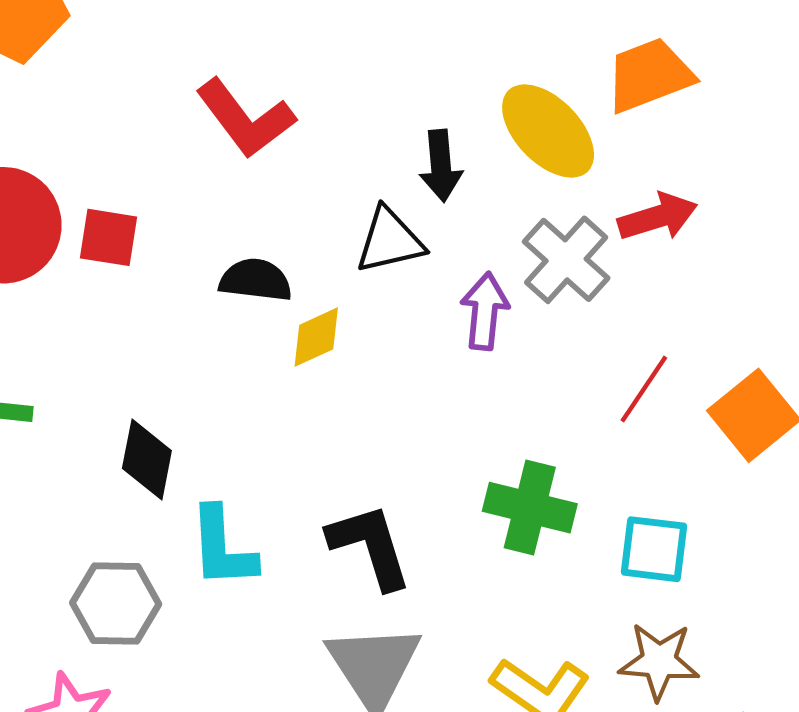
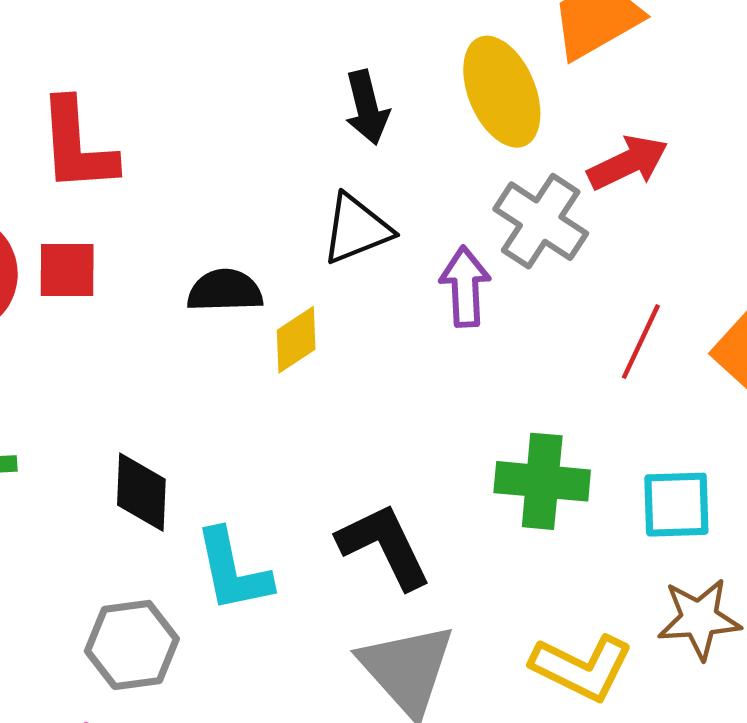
red L-shape: (245, 118) -> (77, 146), moved, turned 42
yellow ellipse: (548, 131) -> (502, 92), turned 30
black arrow: (441, 166) -> (367, 107), moved

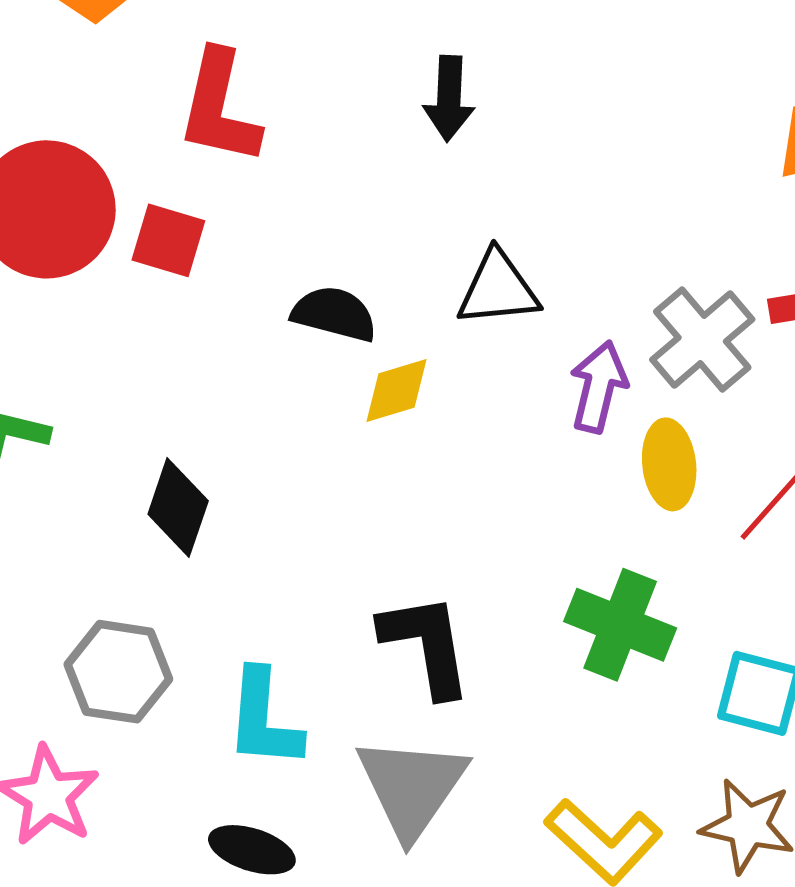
yellow ellipse: (502, 92) -> (669, 464), moved, size x0.7
black arrow: (367, 107) -> (449, 98), moved
cyan L-shape: (233, 571) -> (264, 719), moved

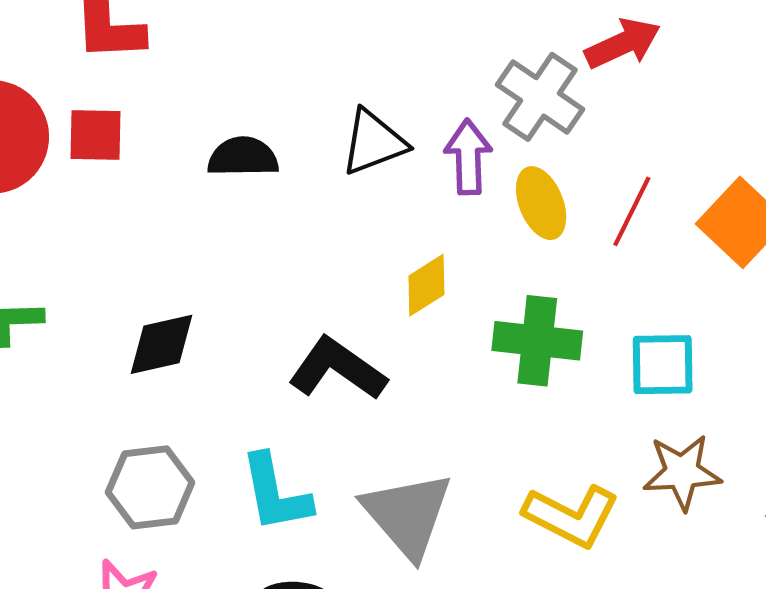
black triangle: (498, 289) -> (374, 142), moved
yellow diamond: (397, 391) -> (426, 285), moved
black diamond: (178, 508) -> (161, 344), turned 74
black L-shape: (426, 645) -> (337, 369), moved, turned -30

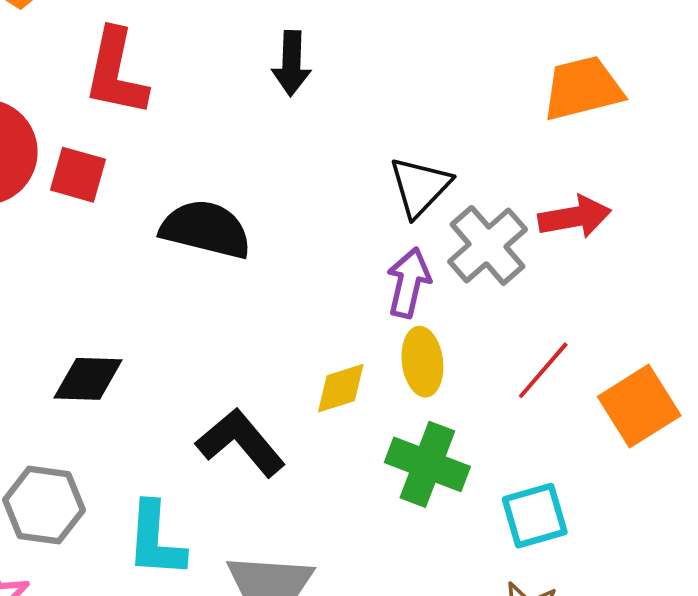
black triangle: (374, 142) -> (420, 187), moved, turned -40
black semicircle: (243, 157) -> (206, 229), size x1.4
yellow ellipse: (541, 203) -> (422, 362), moved
cyan square: (663, 365) -> (535, 516), turned -30

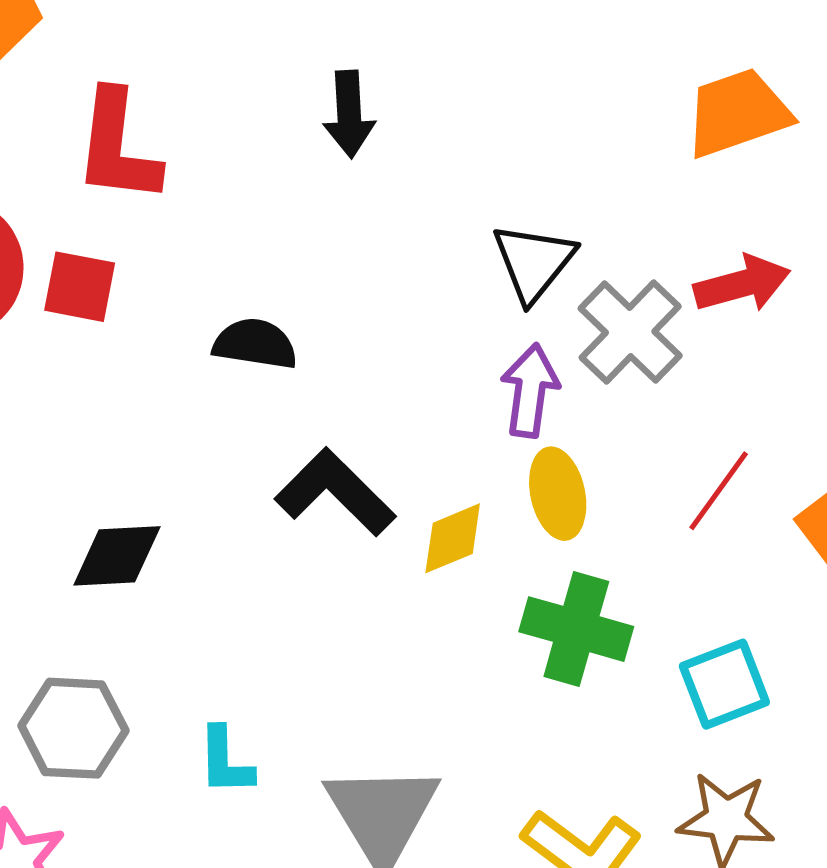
black semicircle: (206, 229) -> (255, 344), size x0.7
black L-shape: (241, 443) -> (335, 492), moved
cyan L-shape: (156, 540) -> (225, 761), size x0.7

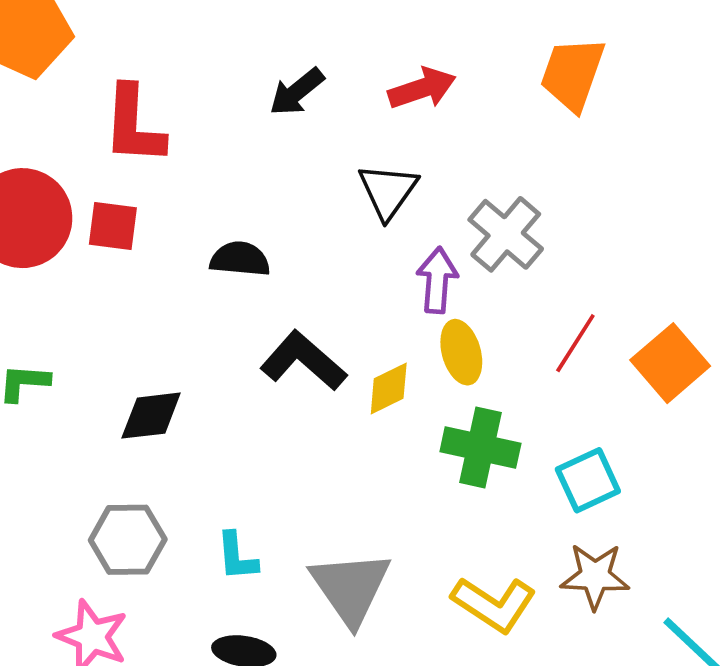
orange trapezoid: (738, 113) -> (572, 74), turned -48
black arrow: (349, 114) -> (297, 92), turned 58
black triangle: (534, 262) -> (388, 191), moved
red arrow: (742, 284) -> (422, 88), moved

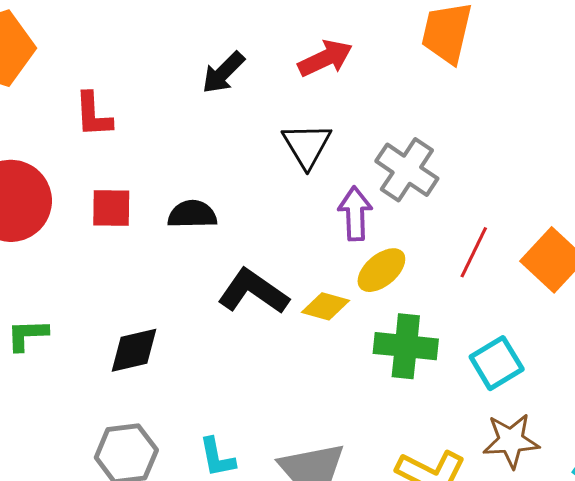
red L-shape: (134, 125) -> (93, 115), size x0.7
red square: (113, 226) -> (111, 208), moved
yellow ellipse: (461, 352) -> (381, 270), turned 72
yellow diamond: (389, 388) -> (325, 306), turned 48

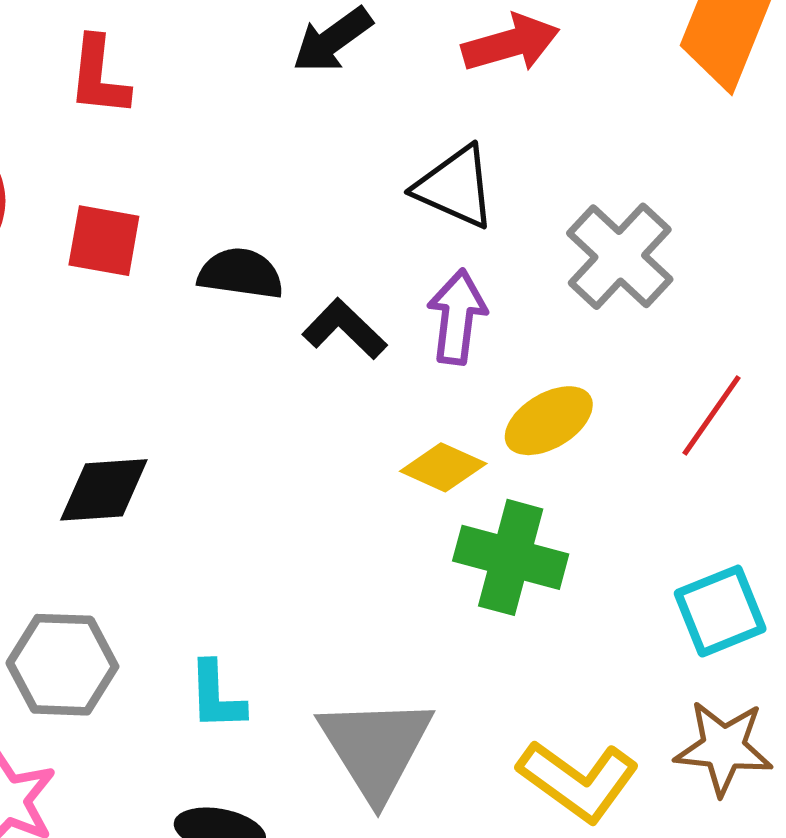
black triangle: (307, 145) -> (455, 187), turned -44
purple arrow: (355, 214) -> (457, 317), moved
black L-shape: (253, 292) -> (345, 329), moved, size x0.7
green cross: (406, 346) -> (511, 557), moved

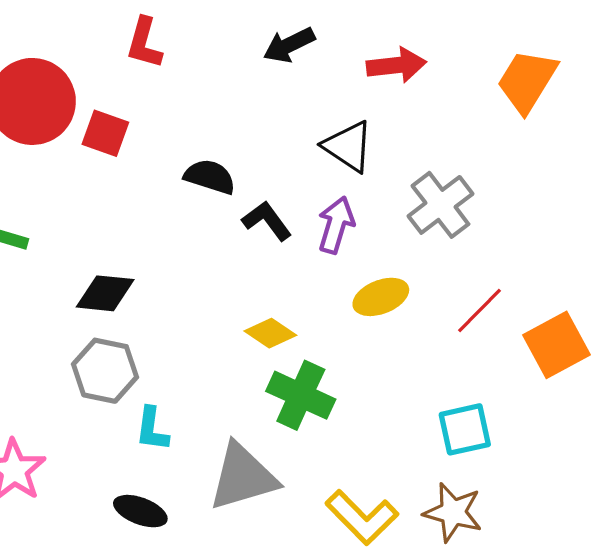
red square: (104, 241) -> (105, 133), moved
yellow diamond: (443, 467) -> (270, 333), moved
green cross: (511, 557) -> (301, 395), moved
gray hexagon: (62, 665) -> (105, 371), moved
gray triangle: (376, 748) -> (243, 477), turned 36

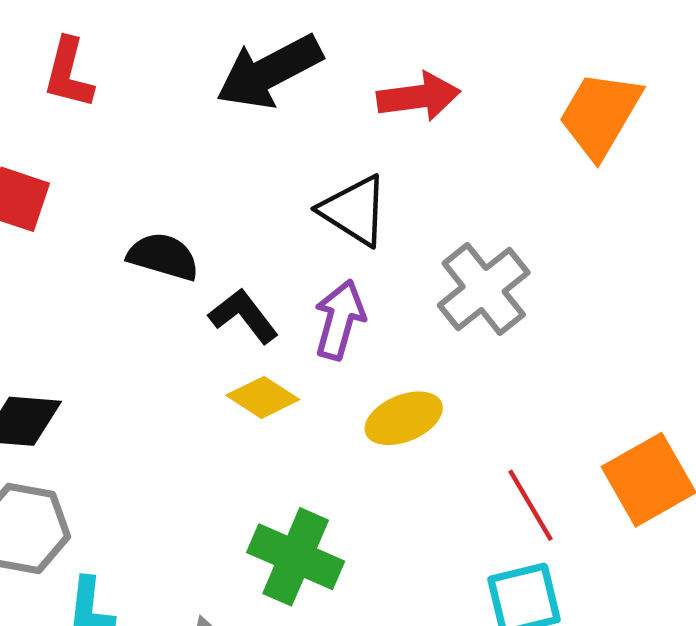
black arrow: (289, 45) -> (269, 72), size x1.5
red line: (480, 310) -> (530, 505), moved, turned -74
yellow diamond: (270, 333) -> (263, 397), moved

